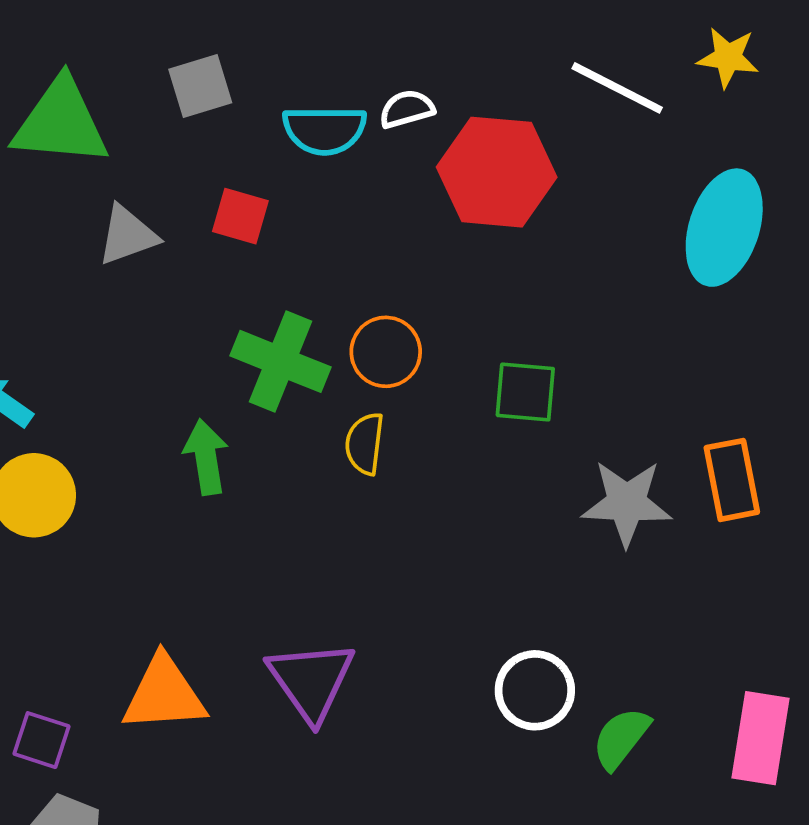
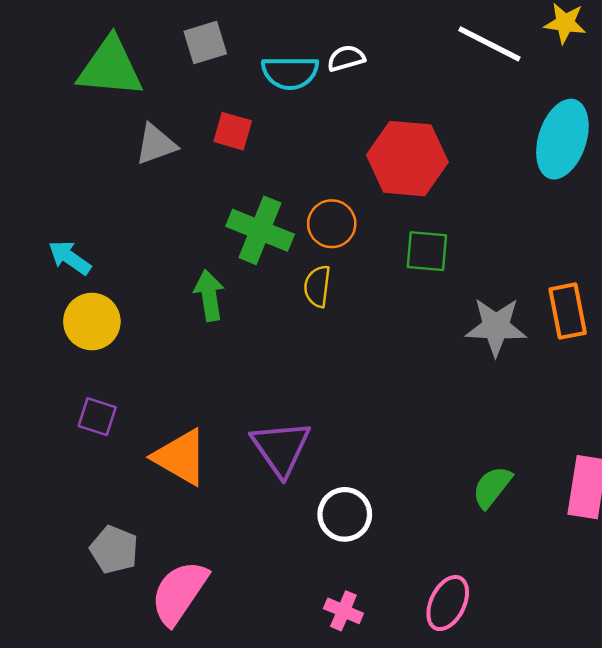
red hexagon: (497, 172) -> (407, 159), moved
white circle: (535, 690) -> (345, 514), moved
orange triangle: (164, 694) -> (181, 457), turned 34
purple square: (42, 740) -> (97, 417), moved

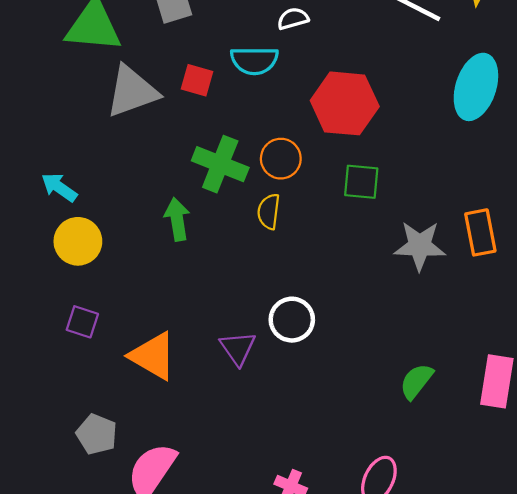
cyan semicircle: (290, 73) -> (254, 60), moved
gray triangle: (156, 144) -> (132, 91), size x1.5
purple triangle: (281, 448) -> (238, 348), size x0.7
white circle: (345, 514) -> (292, 320), moved

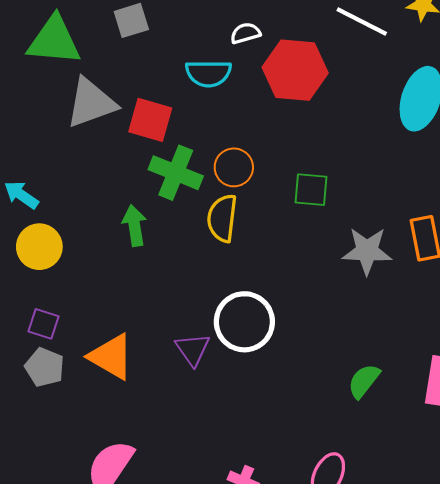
red square: (197, 80) -> (150, 120), moved, size x1.4
red hexagon: (345, 103) -> (295, 70), moved
yellow semicircle: (269, 212) -> (222, 218), size x1.4
white circle: (292, 320) -> (244, 322), size x1.4
gray pentagon: (97, 434) -> (45, 367), moved

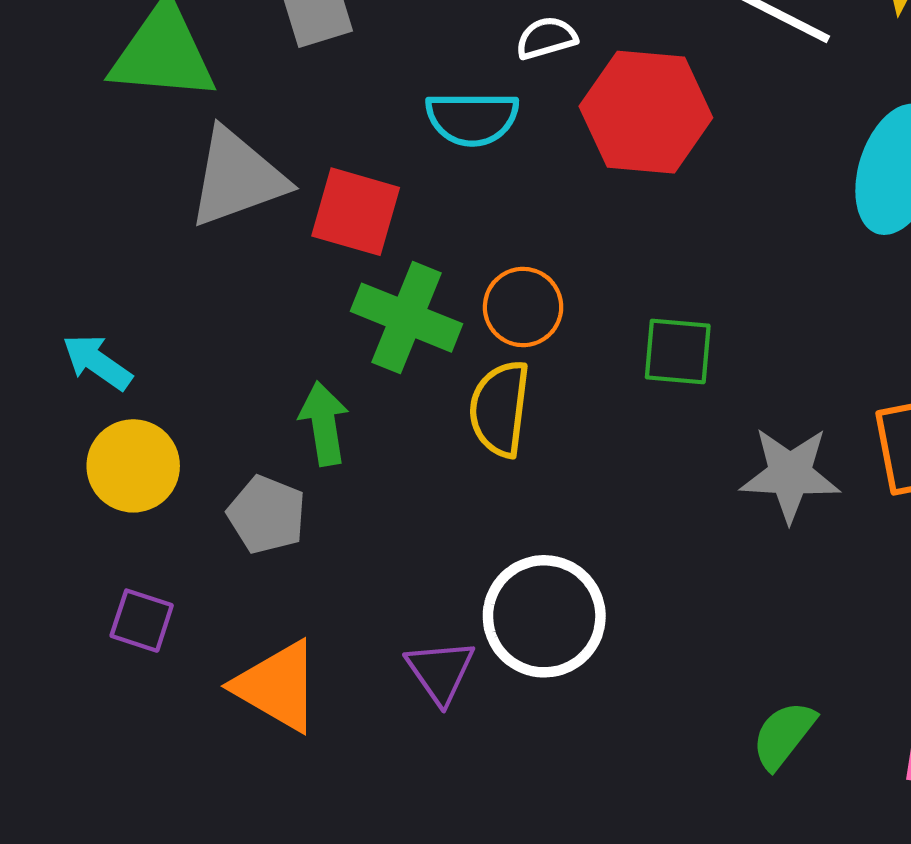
gray pentagon: (45, 367) -> (267, 515), moved

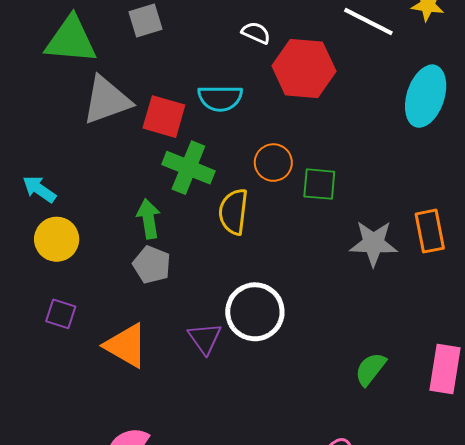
white semicircle: (546, 38) -> (256, 33), turned 40
cyan semicircle: (472, 118) -> (220, 98), moved
orange circle: (523, 307) -> (273, 163), moved
gray pentagon: (267, 515) -> (152, 265), moved

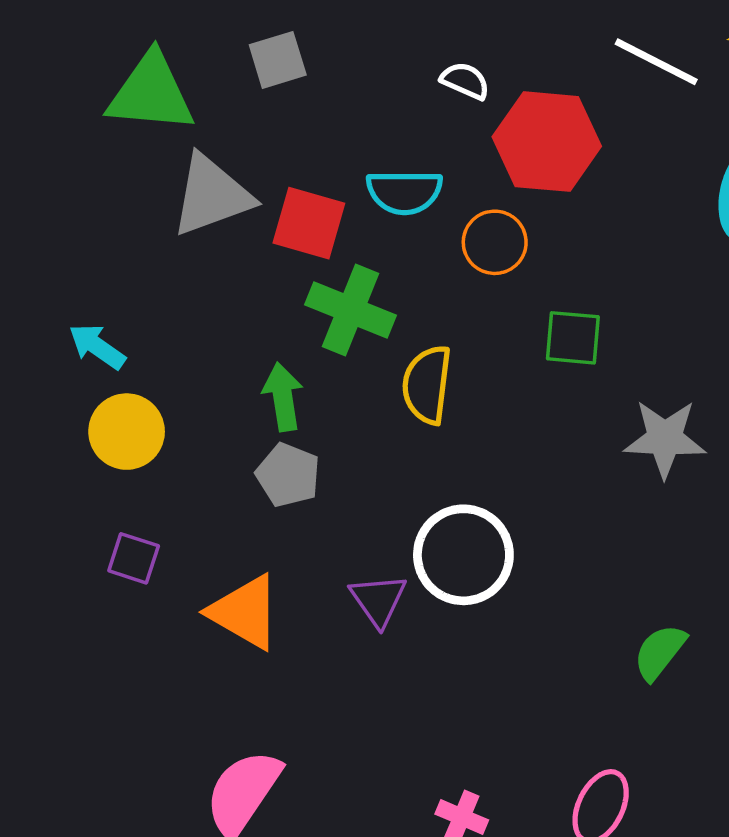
orange circle: (273, 163) -> (495, 242), moved

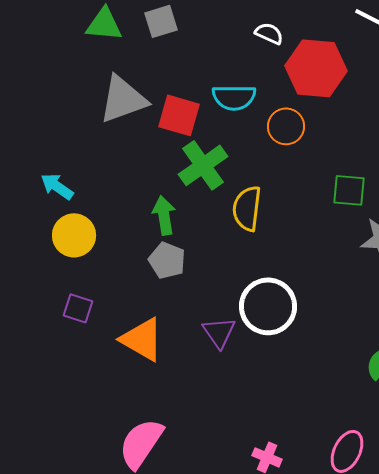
green triangle: (151, 93) -> (104, 24), moved, size x0.7
green cross: (351, 310) -> (203, 165), turned 33
green square: (573, 338) -> (349, 190), moved

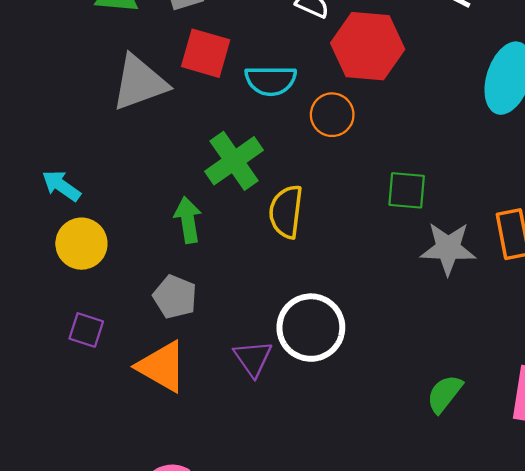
red square: (179, 115) -> (206, 53), moved
gray pentagon: (167, 260) -> (175, 297), moved

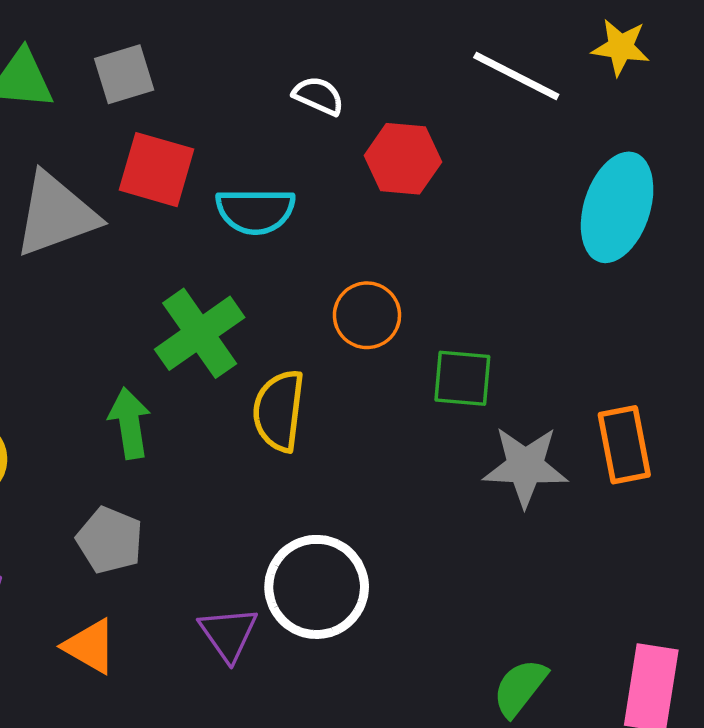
red hexagon: (368, 46) -> (403, 159), size x0.7
orange circle: (332, 115) -> (367, 315), moved
orange triangle: (162, 367) -> (90, 646), size x0.7

